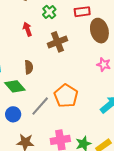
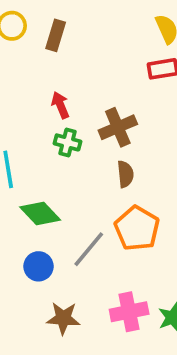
green cross: (49, 12) -> (67, 142), moved, turned -32
brown semicircle: (29, 67) -> (125, 174), moved

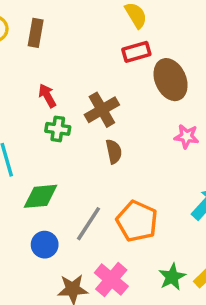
green diamond: (40, 213) -> (40, 196), turned -45
orange pentagon: (137, 228) -> (137, 221), moved
pink cross: (129, 312) -> (111, 279), moved, turned -32

